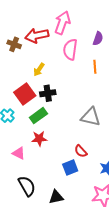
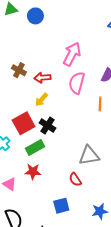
red arrow: (37, 36) -> (42, 78), moved, size x0.7
black cross: (48, 93) -> (48, 125), turned 35
gray triangle: (91, 117) -> (89, 156), turned -30
red semicircle: (81, 151) -> (75, 180), moved

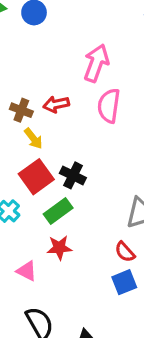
brown cross: (19, 70) -> (21, 110), moved
yellow arrow: (41, 100) -> (33, 138), moved, turned -72
blue square: (61, 206) -> (124, 282), moved

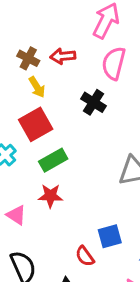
black cross: (73, 175) -> (94, 102), moved
red semicircle: (125, 252) -> (85, 256), moved

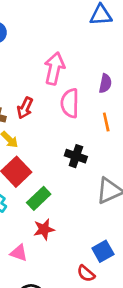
red arrow: (63, 56) -> (25, 108), turned -45
black cross: (94, 102) -> (76, 156), moved

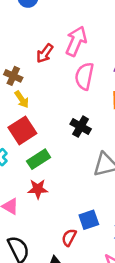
red arrow: (25, 108) -> (45, 53), moved
red semicircle: (86, 273) -> (69, 237), turned 66

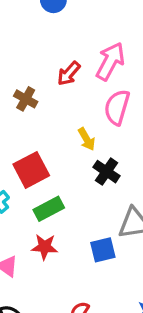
yellow arrow: (22, 99) -> (87, 139), moved
blue square: (89, 220) -> (103, 250), moved

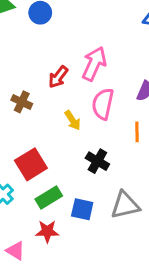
yellow arrow: (87, 139) -> (73, 120), moved
blue square: (103, 250) -> (82, 209), moved, turned 30

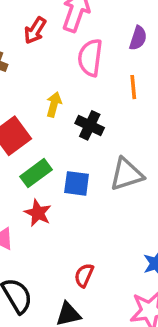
yellow arrow: (73, 120) -> (54, 104), moved, turned -126
red star: (47, 231) -> (38, 213), turned 30

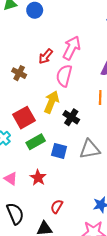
pink semicircle: (90, 58) -> (64, 76), moved
yellow arrow: (54, 104) -> (51, 102), size x1.5
red star: (38, 213) -> (38, 178), moved

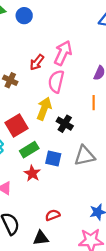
red star: (38, 178) -> (32, 173), moved
red semicircle: (57, 206) -> (53, 215), turned 40

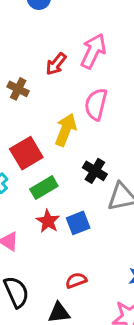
pink semicircle: (56, 81) -> (96, 104), moved
black cross: (65, 124) -> (95, 171), moved
blue square: (53, 158) -> (78, 223), moved, turned -35

